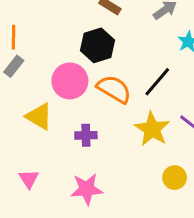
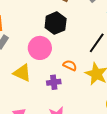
orange semicircle: (114, 89) -> (70, 65), moved, size x0.6

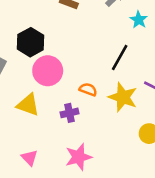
black hexagon: (56, 23) -> (31, 42), moved

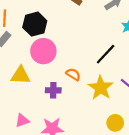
yellow triangle: (28, 105) -> (21, 75), turned -30
pink triangle: (29, 158) -> (22, 121), moved, turned 40

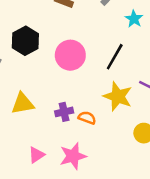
pink circle: (43, 51) -> (70, 55), moved
orange semicircle: (73, 74) -> (87, 118), moved

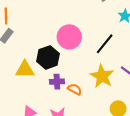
black hexagon: (25, 41) -> (48, 57), moved

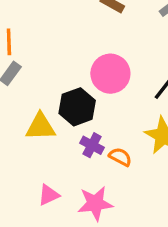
purple cross: (57, 82) -> (92, 145), turned 32

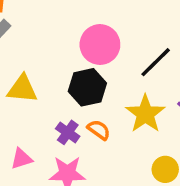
black hexagon: (77, 107) -> (87, 87), moved
purple cross: (92, 145) -> (68, 132), moved

